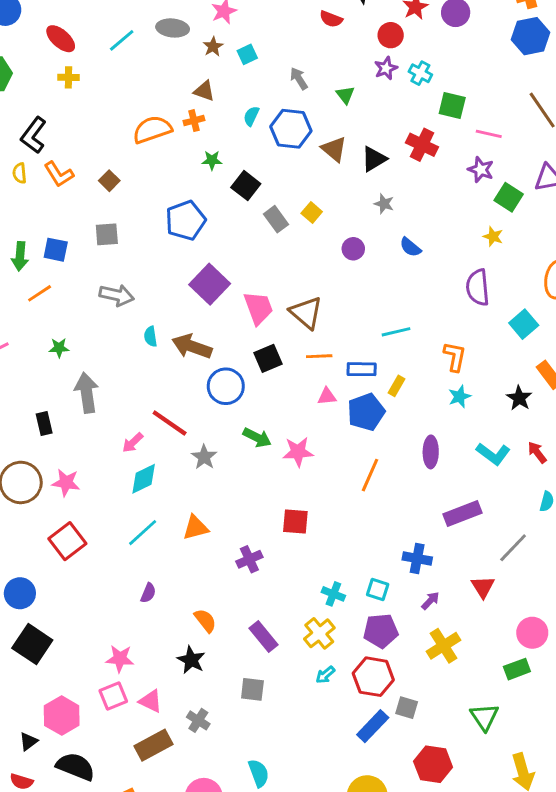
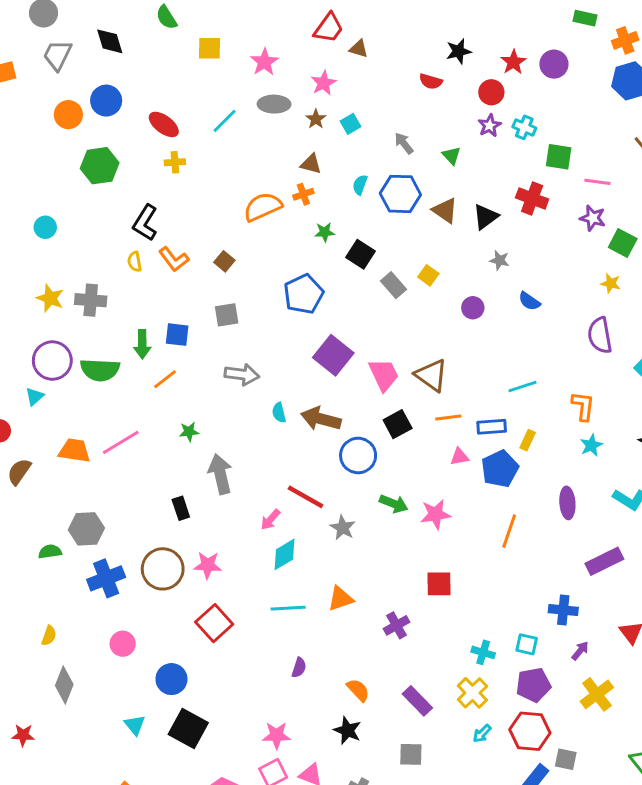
cyan line: (143, 533) -> (288, 608), turned 44

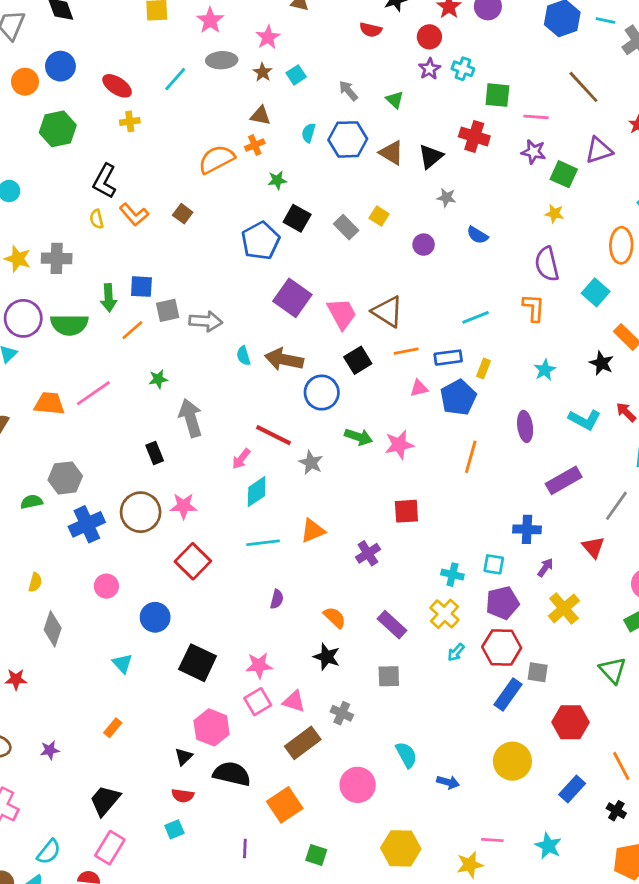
black square: (361, 254) -> (297, 218), moved
gray square: (227, 315) -> (168, 310), moved
orange L-shape: (583, 406) -> (534, 308), moved
black square: (188, 728) -> (198, 663), moved

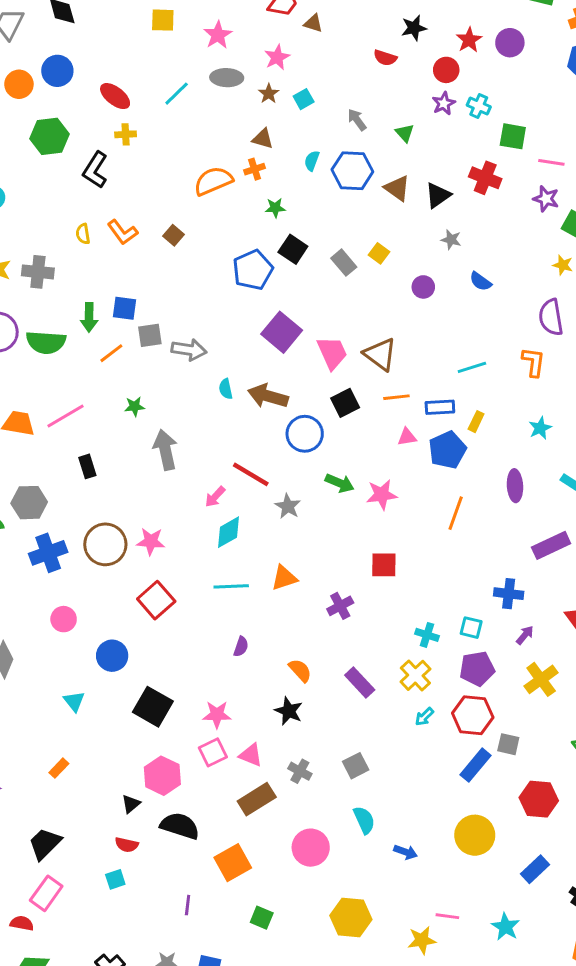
black L-shape: (105, 181) -> (95, 170), moved
black rectangle: (155, 453) -> (87, 466), moved
gray square: (389, 676) -> (356, 766), moved, turned -30

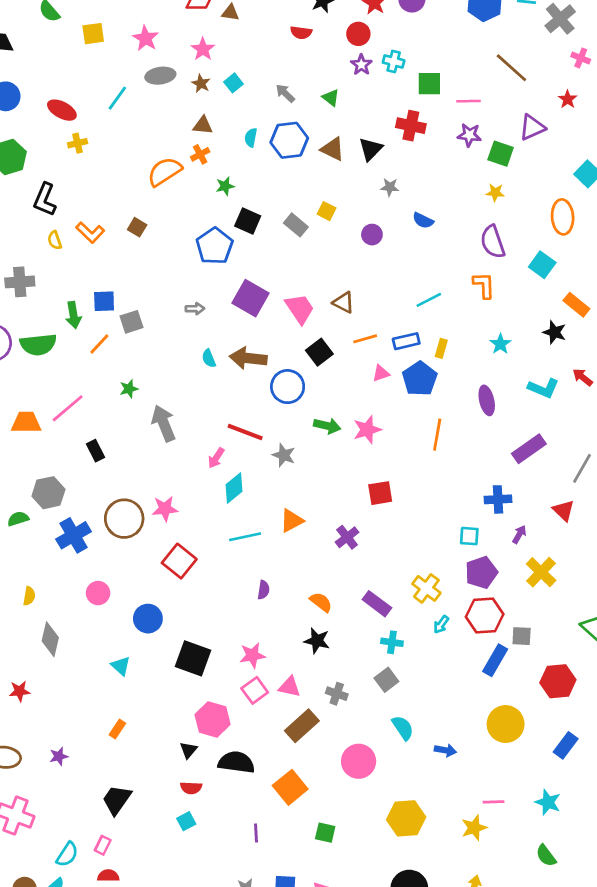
black L-shape: (95, 170) -> (45, 200), moved
gray arrow: (189, 350) -> (195, 309), moved, size x0.6
brown triangle: (380, 354) -> (344, 302), size x0.7
cyan cross: (427, 635) -> (392, 642), moved
pink rectangle: (46, 893) -> (103, 845), moved, size x0.6

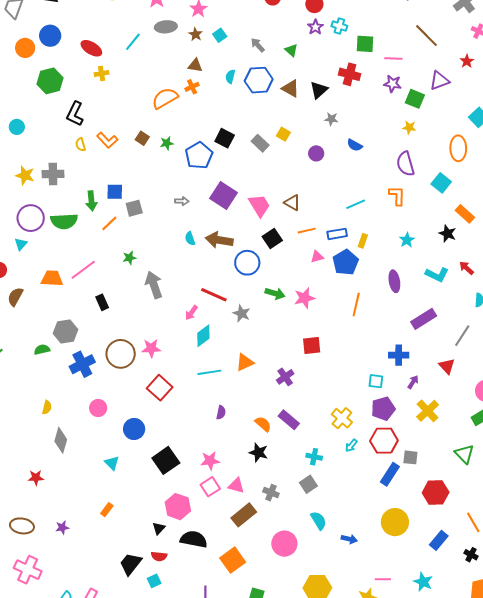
green star: (225, 186) -> (167, 143), moved
purple rectangle: (377, 604) -> (289, 420), moved
black square: (193, 658) -> (166, 460), turned 32
black trapezoid: (117, 800) -> (131, 564), moved

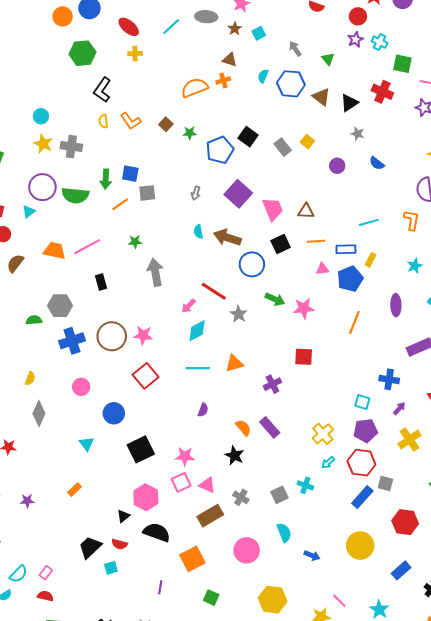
cyan circle: (17, 127) -> (41, 116), moved
gray arrow: (182, 201) -> (196, 193), turned 96
brown triangle: (292, 203) -> (306, 211), turned -36
cyan cross: (314, 457) -> (305, 485), moved
pink line: (383, 579) -> (339, 601), turned 35

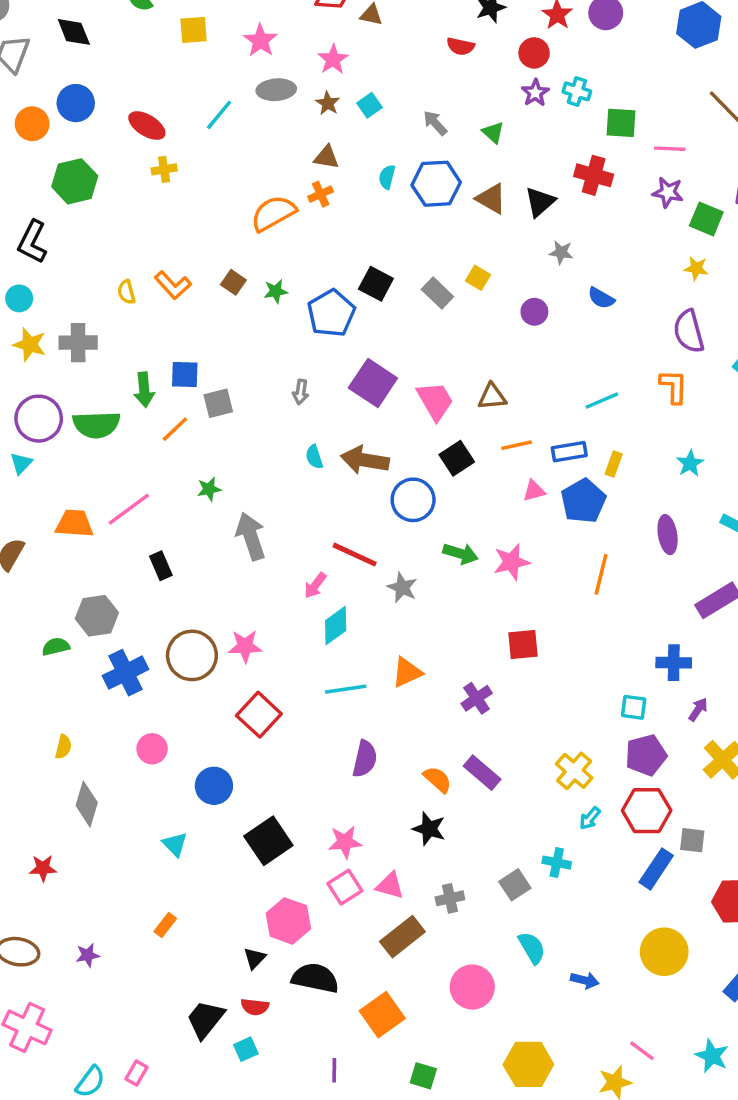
black L-shape: (102, 90) -> (32, 242), moved
purple semicircle: (203, 410) -> (365, 759), size x1.5
gray cross: (241, 497) -> (450, 898), turned -35

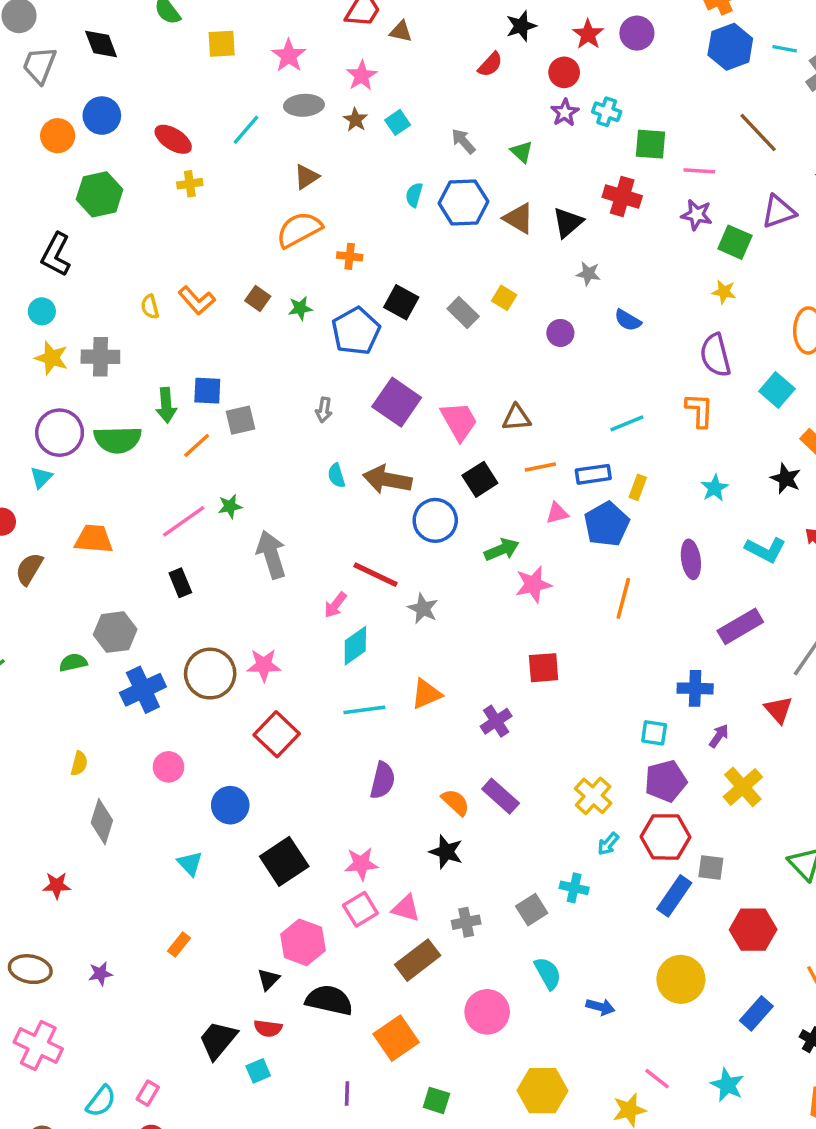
red semicircle: (461, 46) -> (490, 65), turned -60
brown triangle: (326, 157) -> (306, 177), moved, turned -44
orange cross: (321, 194) -> (350, 256), moved, turned 30
pink line: (129, 509) -> (184, 521), moved
green arrow: (461, 554) -> (502, 550), moved, turned -40

